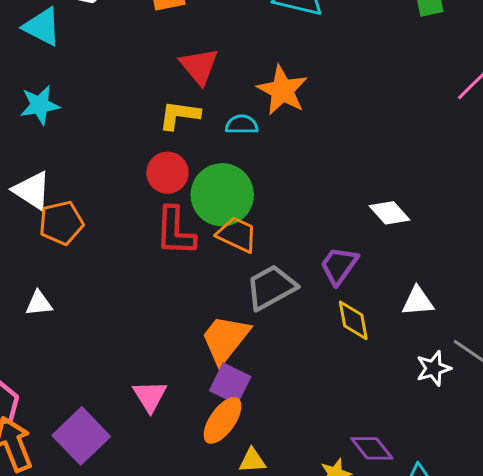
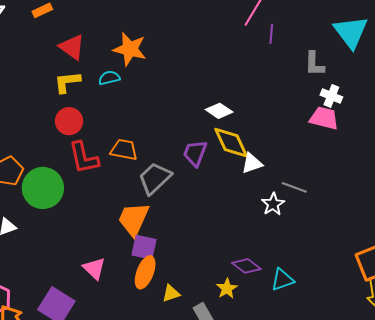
green circle: (222, 195) -> (43, 188), moved
yellow diamond: (353, 320) -> (231, 143), moved, size x1.4

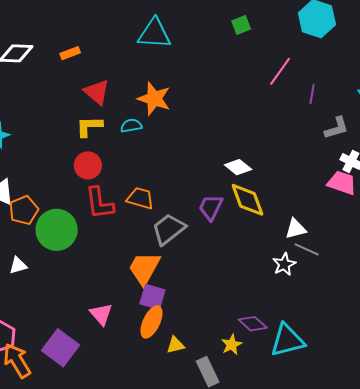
purple line: (271, 34) -> (312, 94), moved
gray L-shape: (314, 64) -> (337, 128), turned -112
white triangle: (252, 163) -> (296, 229), moved
cyan triangle: (282, 280) -> (287, 340), size x1.5

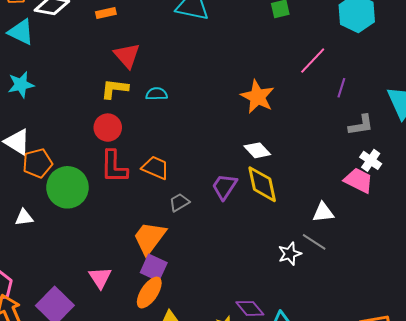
orange star: (154, 99) -> (258, 97), moved
gray trapezoid: (169, 229) -> (179, 202), size x0.6
white triangle: (296, 229) -> (323, 212), moved

